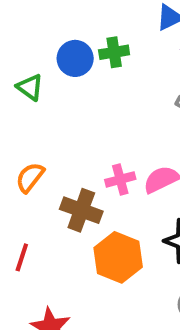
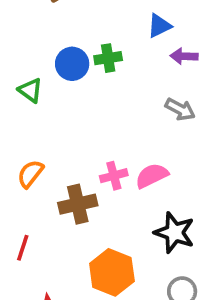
brown cross: (81, 210) -> (78, 204), turned -33
orange hexagon: (118, 257) -> (112, 272), moved

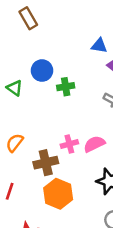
blue triangle: (159, 26) -> (99, 46), turned 35
green cross: (108, 58) -> (66, 87), moved
orange hexagon: (112, 272) -> (58, 194), moved

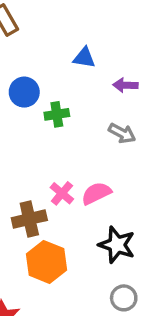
blue triangle: (99, 46) -> (84, 58), moved
pink cross: (69, 144) -> (62, 193), turned -35

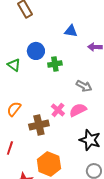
gray arrow: (122, 133) -> (84, 86), moved
orange hexagon: (47, 262) -> (49, 164), moved

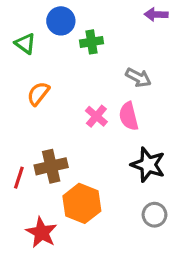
orange semicircle: (14, 109) -> (38, 94), moved
pink semicircle: (78, 110) -> (129, 116), turned -78
brown cross: (39, 125) -> (51, 166), moved

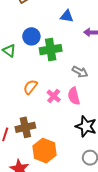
green cross: (92, 42) -> (51, 50), size x1.5
orange semicircle: (38, 94) -> (30, 87), moved

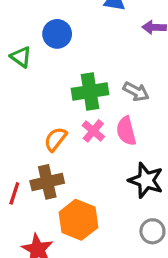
green cross: (51, 50) -> (90, 91), moved
orange semicircle: (30, 87) -> (55, 139), moved

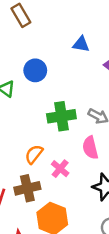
pink cross: (93, 131) -> (60, 169), moved

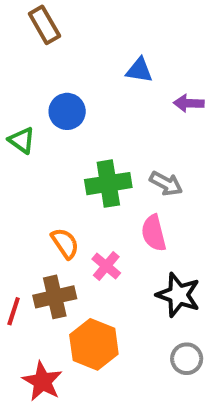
orange semicircle: (34, 154) -> (65, 243), turned 108

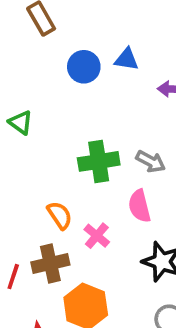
blue circle: (67, 111) -> (84, 67), moved

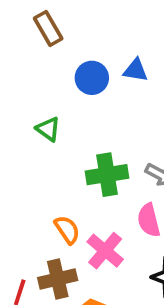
green triangle: (21, 122) -> (48, 129), moved
pink cross: (97, 236) -> (105, 251), size x1.4

